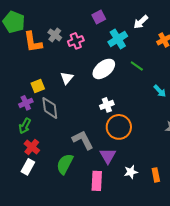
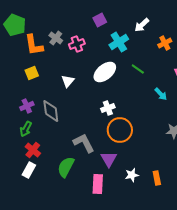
yellow square: (38, 86) -> (32, 73), moved

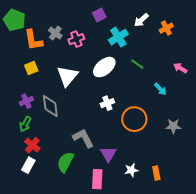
orange cross: (165, 43) -> (166, 28), moved
white triangle: (68, 81) -> (67, 76), size x1.6
orange circle: (120, 130) -> (134, 119), moved

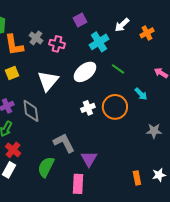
pink cross: (76, 39) -> (57, 44), turned 35
orange circle: (134, 119) -> (115, 107), moved
white star: (131, 170) -> (159, 175), moved

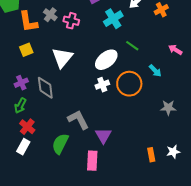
white ellipse: (85, 72) -> (106, 60), moved

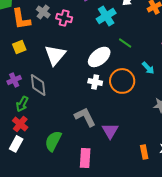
white cross: (102, 85) -> (95, 82), turned 32
green arrow: (20, 106) -> (22, 104), moved
gray L-shape: (78, 120) -> (85, 117), moved
purple triangle: (103, 136) -> (110, 131), moved

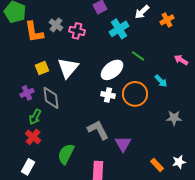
yellow square: (19, 47) -> (42, 68), moved
white rectangle: (16, 144) -> (28, 167), moved
orange rectangle: (144, 152) -> (157, 165), turned -32

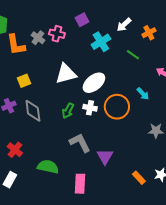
pink cross: (77, 31) -> (57, 34), moved
green line: (138, 56) -> (133, 55), moved
white triangle: (68, 68) -> (66, 74), moved, turned 35
green arrow: (35, 117) -> (68, 111), moved
green semicircle: (66, 154) -> (48, 167), turned 75

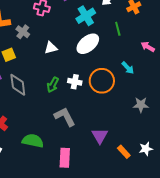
gray cross: (38, 38) -> (23, 32), moved
green line: (133, 55) -> (118, 29), turned 40
white triangle: (66, 74) -> (51, 48), size x0.6
white ellipse: (94, 83) -> (88, 44), moved
purple triangle: (105, 157) -> (100, 136), moved

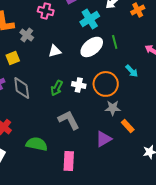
green line: (118, 29) -> (115, 42), moved
gray star: (141, 105) -> (113, 108), moved
purple triangle: (100, 136) -> (104, 139), turned 30
orange rectangle: (124, 152) -> (128, 126), moved

